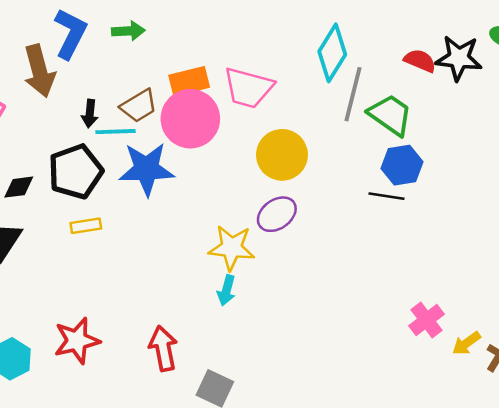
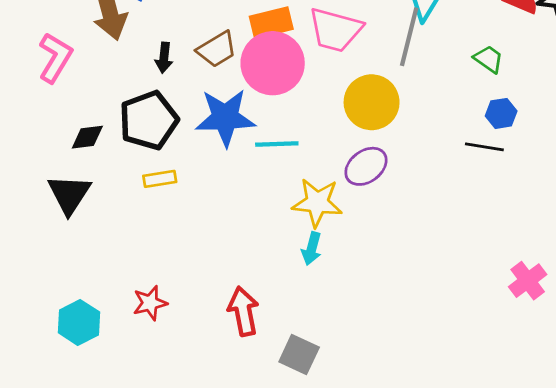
gray line: (353, 94) -> (409, 37), moved
green trapezoid: (390, 115) -> (489, 59), size x0.6
cyan line: (116, 132) -> (277, 144), moved
blue hexagon: (402, 165) -> (501, 113), size x0.7
red star: (77, 341) -> (150, 303), size x0.7

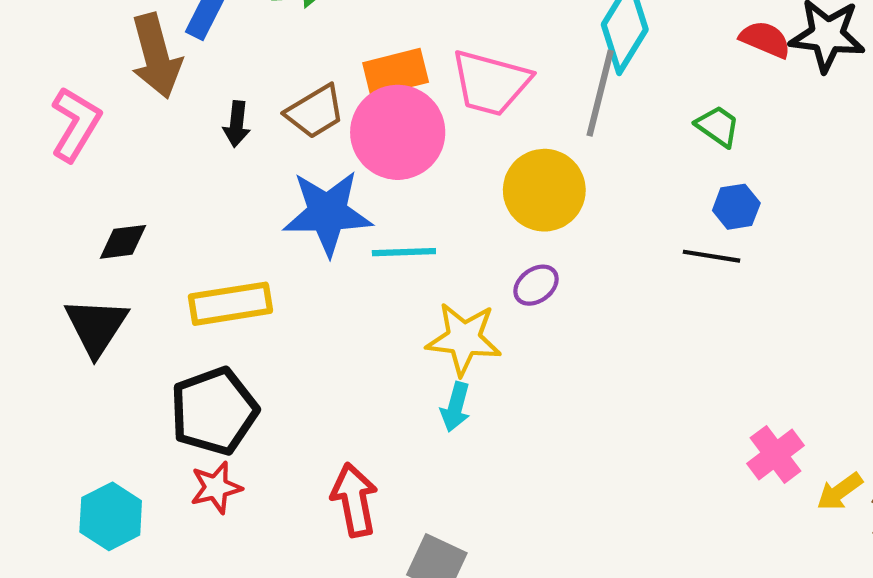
black pentagon: (149, 120) -> (214, 411), moved
purple ellipse: (366, 166) -> (536, 285), size x0.7
yellow rectangle: (160, 179) -> (230, 304), size x1.6

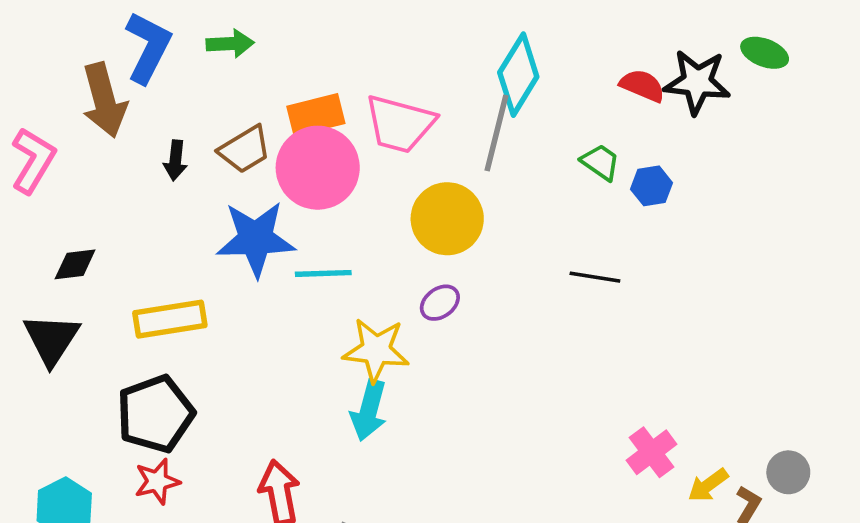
blue hexagon: (736, 207) -> (652, 186), moved
cyan arrow: (455, 407) -> (369, 410), size x1.4

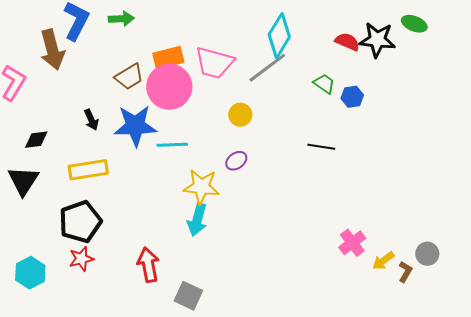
gray line: (496, 133) -> (267, 68), turned 39
black arrow: (175, 160) -> (91, 120), moved, turned -30
yellow circle: (447, 219) -> (240, 115), size x0.6

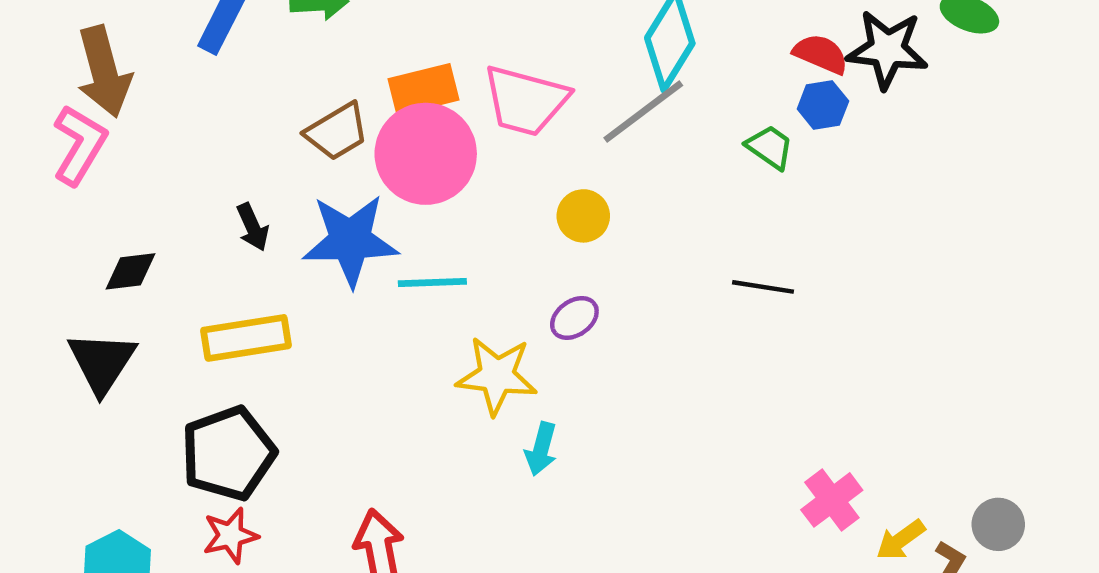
brown arrow: (52, 50) -> (104, 72), moved
blue hexagon: (352, 97) -> (823, 105), moved
cyan arrow: (197, 220) -> (541, 449), moved, size x0.7

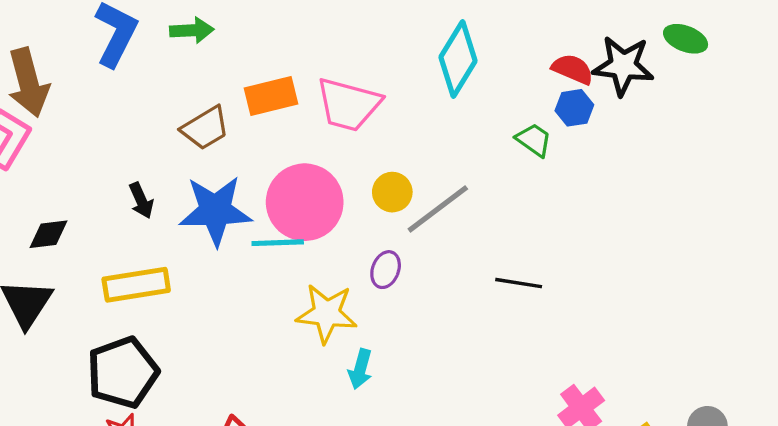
gray line: (643, 112) -> (438, 209), moved
pink circle: (426, 154) -> (305, 202), moved
black line: (763, 287) -> (519, 283), moved
purple ellipse: (574, 318) -> (386, 270), turned -33

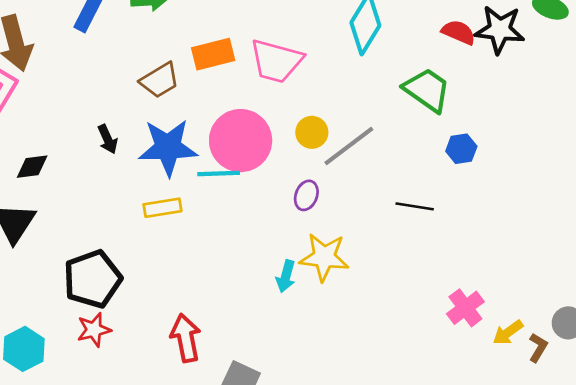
blue hexagon: (574, 108) -> (461, 149), moved
green trapezoid: (534, 140) -> (427, 90), size x1.6
yellow rectangle: (136, 285) -> (162, 208), moved, size x0.7
yellow star: (327, 313) -> (324, 257), moved

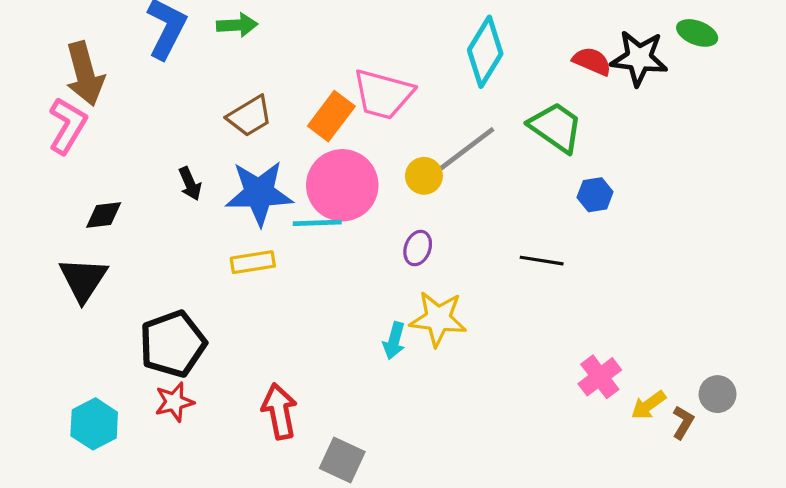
orange rectangle: (213, 54) -> (331, 116), moved, turned -39
gray line: (349, 146) -> (466, 149), moved

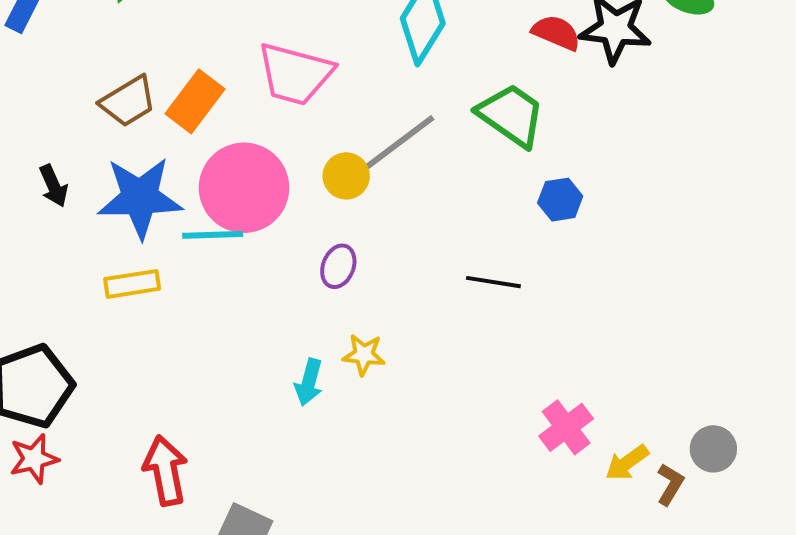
orange rectangle: (331, 116) -> (195, 101), moved
yellow star: (438, 319) -> (364, 355), size x0.6

